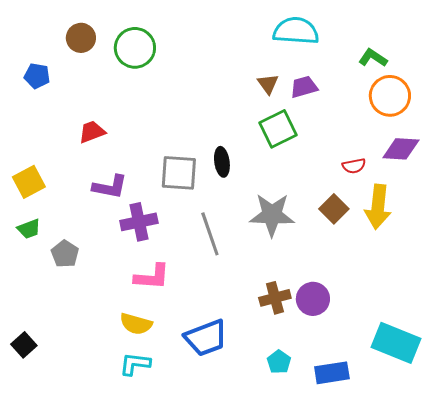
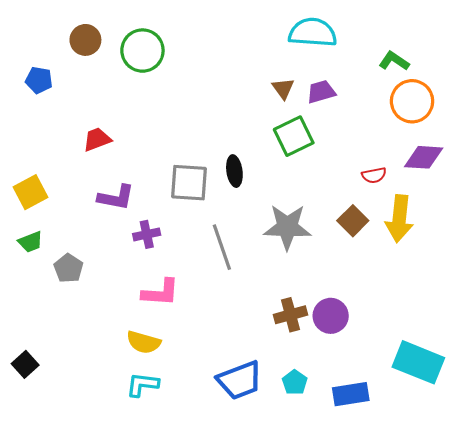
purple cross: (139, 222) -> (147, 234), size x0.7
blue trapezoid: (206, 338) -> (240, 380), moved

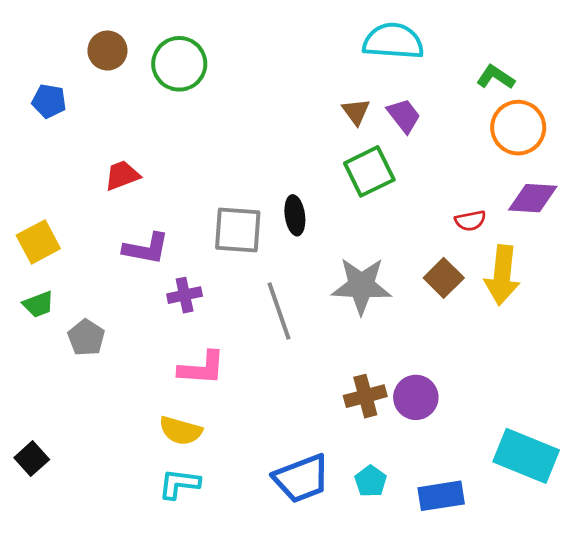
purple trapezoid: (321, 92) -> (404, 116), turned 68

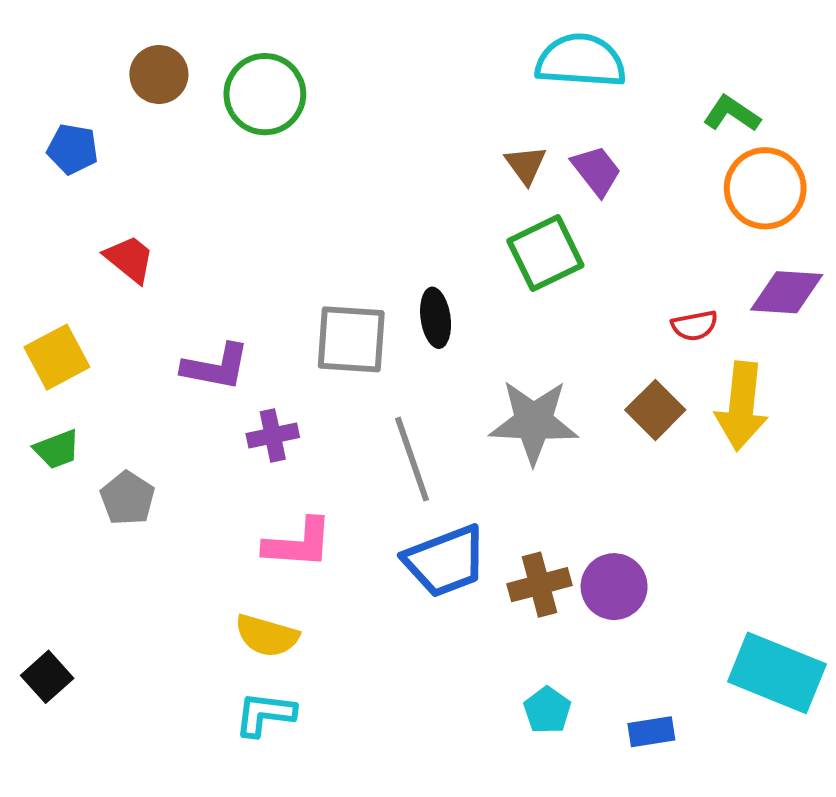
red trapezoid: (122, 175) -> (129, 259), moved, turned 60
blue trapezoid: (302, 478) -> (445, 561), moved
blue rectangle: (441, 496) -> (651, 732), size x0.7

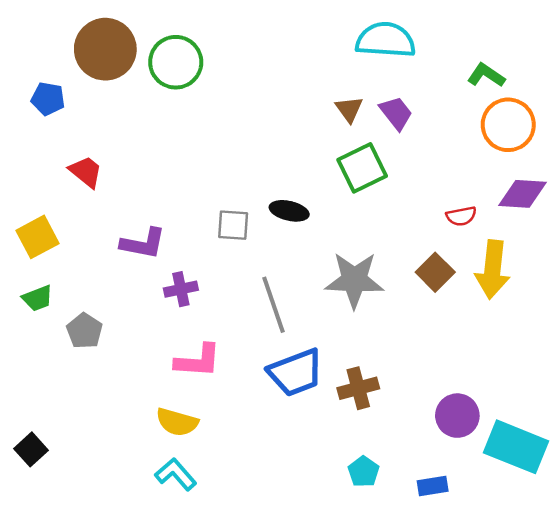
brown circle: (159, 75) -> (105, 49), size x1.6
black ellipse: (436, 318) -> (289, 211), turned -69
gray square: (351, 339) -> (233, 225), size x0.7
purple circle: (614, 587) -> (457, 416), moved
cyan L-shape: (265, 714) -> (176, 474), turned 42

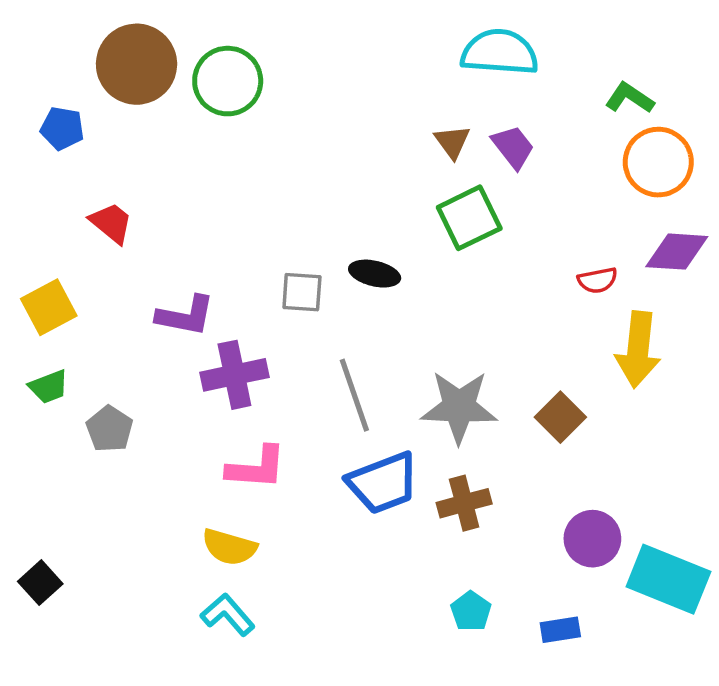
brown square: (435, 272) -> (560, 417), moved
gray star: (354, 280) -> (459, 407), moved
purple cross: (181, 289) -> (234, 375), size x1.5

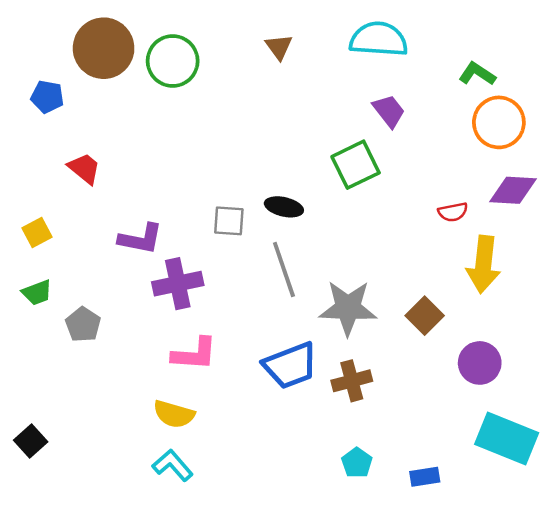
brown triangle: (452, 142) -> (279, 47), moved
yellow square: (49, 307) -> (37, 232), size x0.7
gray line: (354, 395) -> (284, 270), moved
purple circle: (592, 539) -> (480, 363), moved

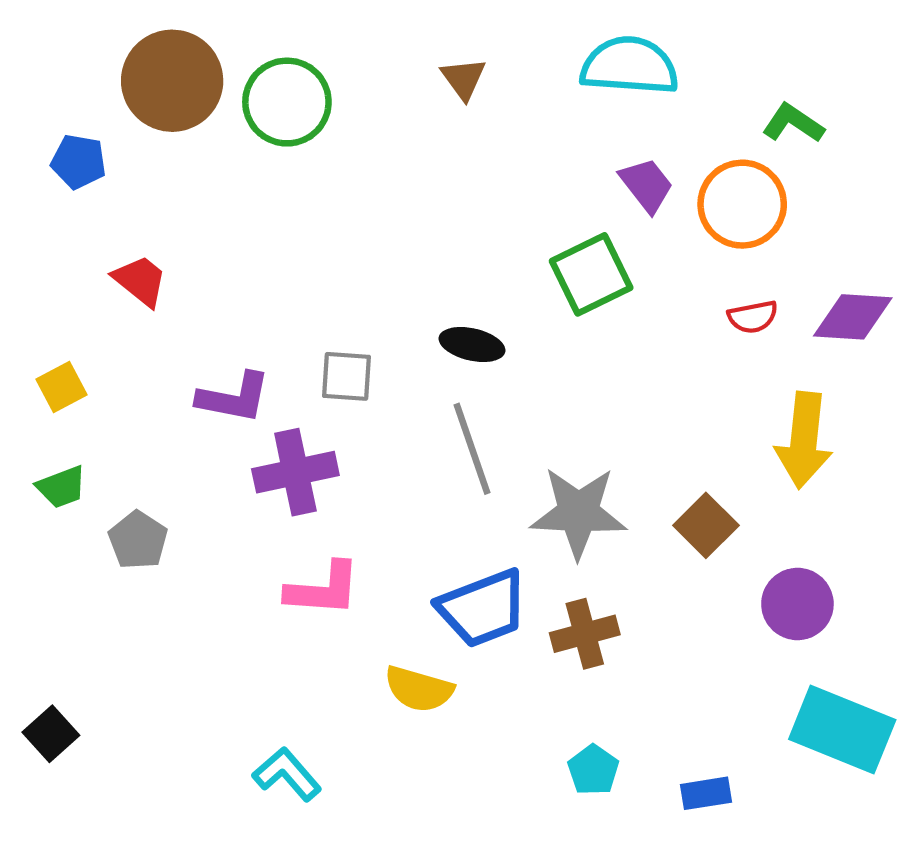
orange circle: (499, 122) -> (742, 204), moved
red semicircle: (453, 212) -> (753, 317), moved
gray square: (229, 221) -> (347, 376), moved
yellow semicircle: (174, 414) -> (419, 689), moved

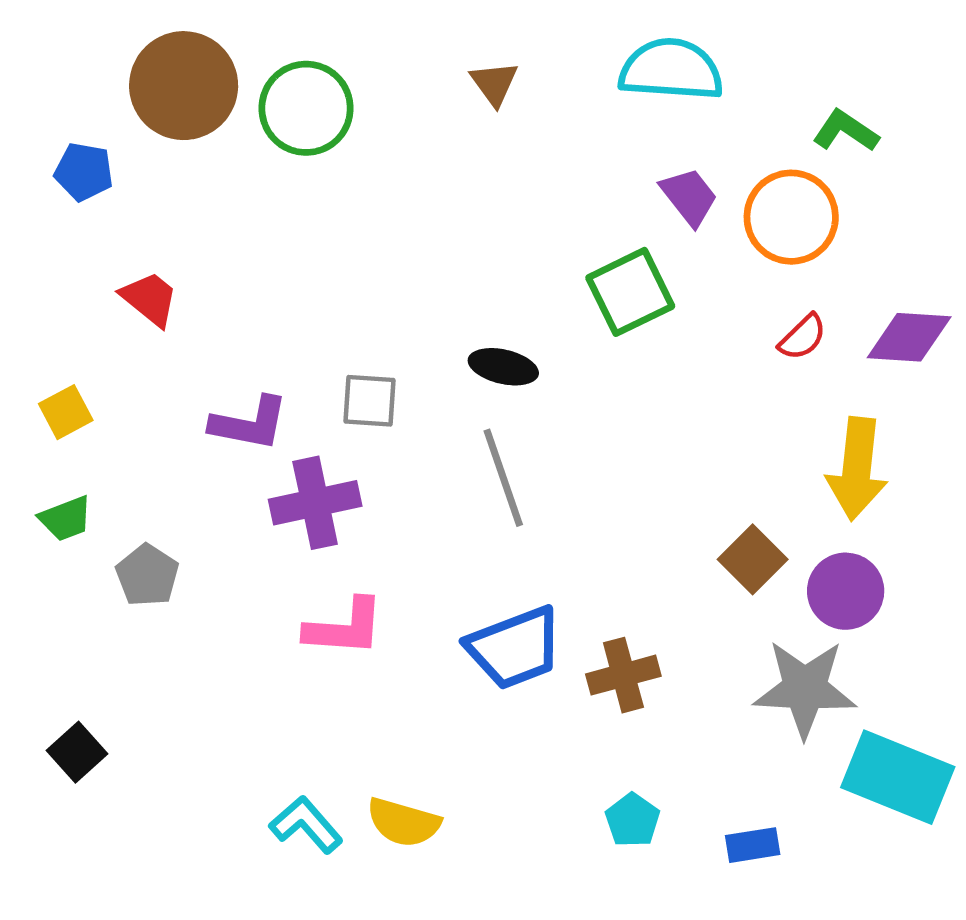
red semicircle: (753, 317) -> (803, 337), turned -33
gray star: (578, 513) -> (805, 689), moved
purple circle: (797, 604) -> (846, 591), moved
yellow semicircle: (419, 689) -> (404, 822), moved
black square: (51, 734) -> (77, 752), moved

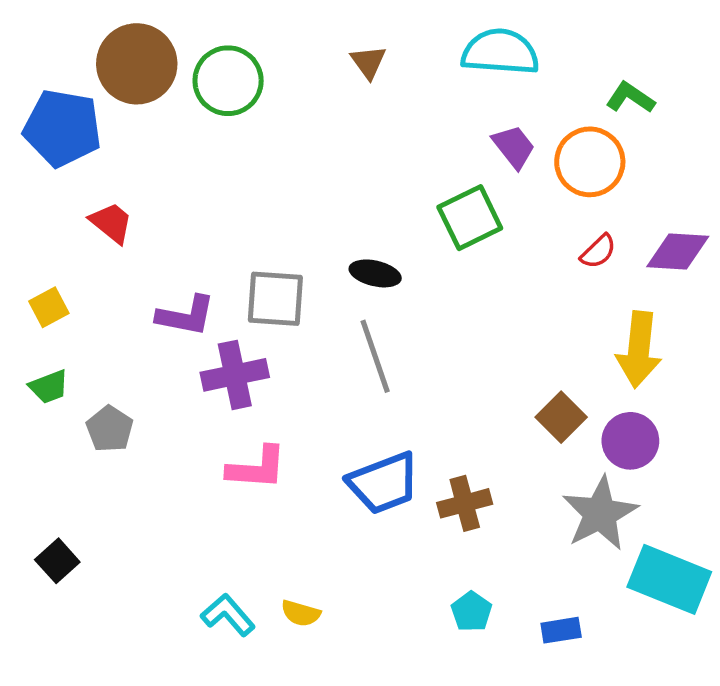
blue pentagon: (84, 172) -> (62, 128), size x1.8
gray square: (370, 401) -> (275, 299), size x1.4
gray star: (805, 689) -> (600, 514), turned -30
yellow semicircle: (404, 822) -> (301, 613), size x0.7

